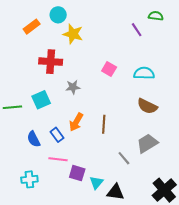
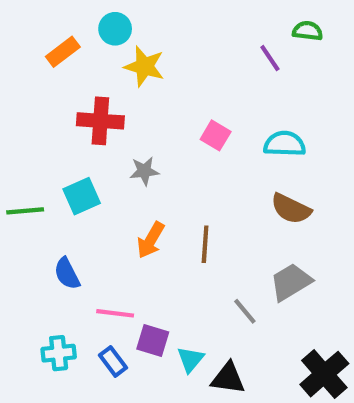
blue rectangle: (57, 135) -> (113, 361), moved

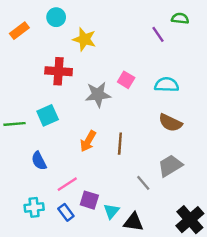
cyan circle: (115, 29) -> (56, 17), moved
orange rectangle: (63, 52) -> (19, 31), moved
gray star: (144, 171) -> (98, 95), moved, size x1.5
pink line: (115, 313) -> (67, 184), turned -40

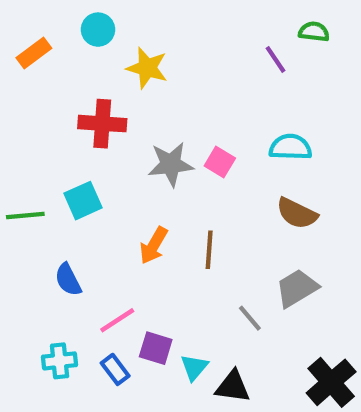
pink square: (126, 80) -> (220, 162), moved

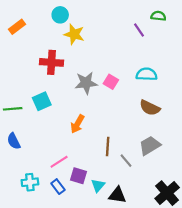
cyan circle: (98, 30) -> (60, 15), moved
brown line: (209, 250) -> (108, 147), moved
blue semicircle: (68, 280) -> (14, 141), moved

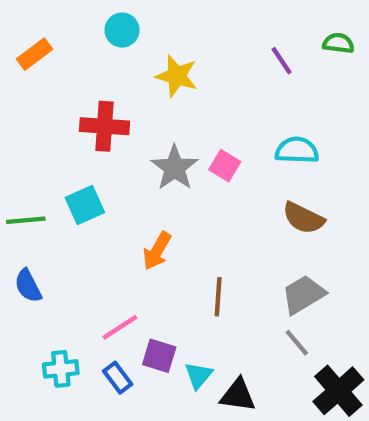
green semicircle: (158, 16) -> (338, 43), moved
yellow star: (74, 34) -> (177, 76), moved
gray star: (86, 83) -> (174, 168), turned -30
gray line: (126, 161) -> (297, 343), moved

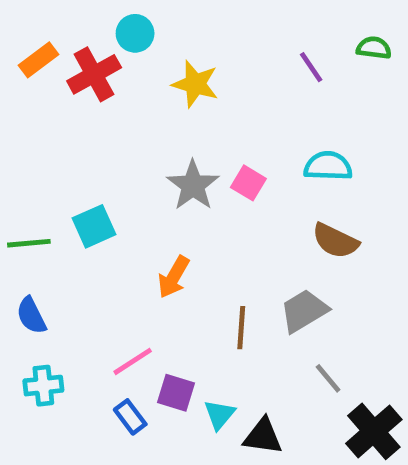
red cross: (105, 126) -> (94, 74), moved, turned -33
gray trapezoid: (303, 295) -> (304, 311), moved
cyan cross: (61, 369) -> (43, 386), moved

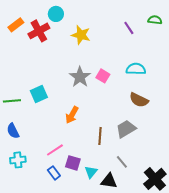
gray line: (328, 378) -> (122, 162), moved

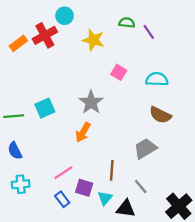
green semicircle: (155, 20) -> (127, 23), moved
orange rectangle: (16, 25) -> (18, 43), moved
pink square: (103, 76) -> (119, 72), moved
gray star: (80, 77) -> (91, 102), moved
brown line: (100, 136) -> (112, 170), moved

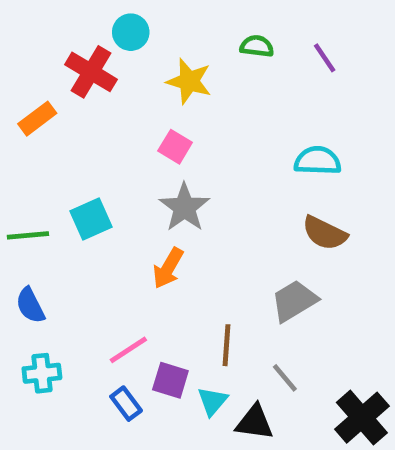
purple line: (149, 32) -> (325, 58), moved
red cross: (45, 35) -> (91, 72), turned -30
orange rectangle: (18, 43) -> (37, 119), moved
pink square: (119, 72) -> (175, 147), moved

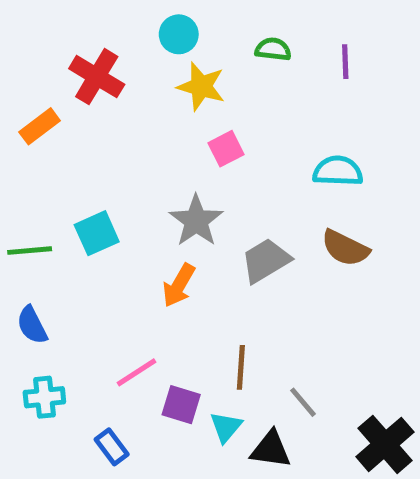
cyan circle: (131, 32) -> (179, 34), moved
purple line: (325, 58) -> (345, 62), turned 32
pink square: (175, 147) -> (226, 149), moved, turned 32
gray trapezoid: (294, 301) -> (266, 261), moved
blue rectangle: (126, 404) -> (112, 447), moved

